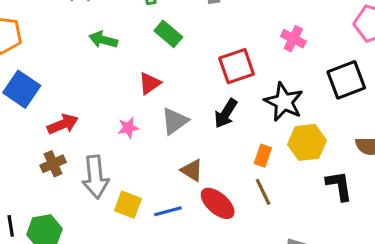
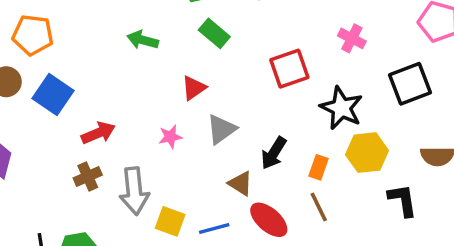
black arrow: (226, 113) -> (274, 153), moved

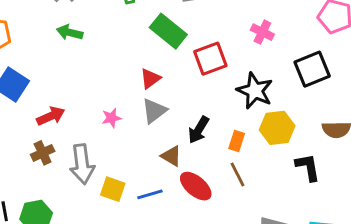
green rectangle: (214, 33) -> (168, 31), moved, size x1.4
green arrow: (143, 40) -> (70, 32), moved
red triangle: (194, 88) -> (150, 78), moved

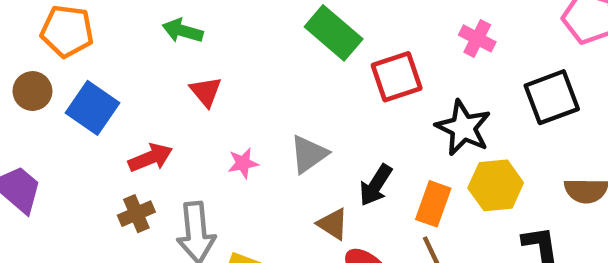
red triangle: (150, 78) -> (206, 92), moved, turned -35
orange rectangle: (237, 141) -> (433, 204), size x1.4

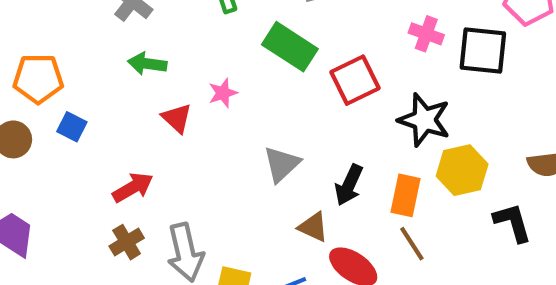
black square: (552, 97) -> (483, 51), moved, turned 34
blue square: (93, 108) -> (72, 127), moved, size x0.6
pink star: (243, 163) -> (223, 93), moved

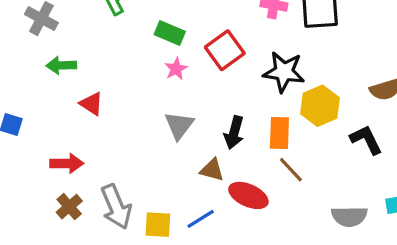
green rectangle: (290, 47) -> (170, 33), size x0.7
pink star: (223, 93) -> (176, 69), moved
red arrow: (133, 187) -> (67, 163), turned 40

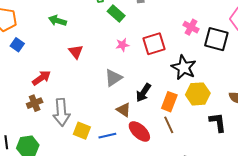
green rectangle: (170, 33) -> (116, 14), moved
red triangle: (91, 104) -> (76, 52), moved
red arrow: (67, 163) -> (41, 78), turned -54

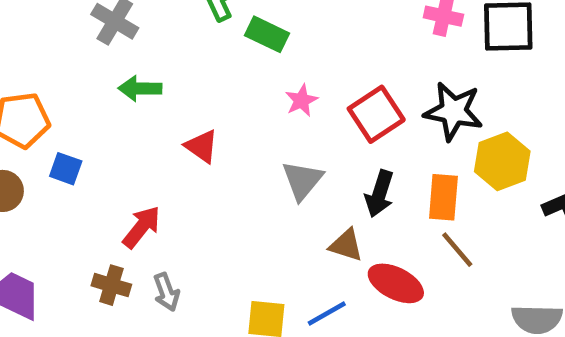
red square: (154, 44) -> (376, 114), moved
brown cross: (35, 103) -> (111, 285), moved, turned -35
gray arrow: (61, 112) -> (166, 292), moved, size x0.6

